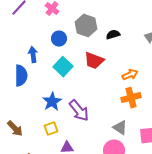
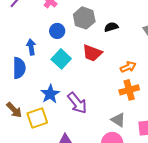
brown arrow: (15, 129) -> (14, 110), moved
yellow square: (51, 129) -> (37, 118), moved, size x1.5

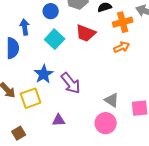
orange cross: (129, 90) -> (123, 22), moved

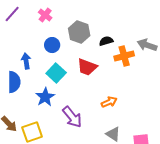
orange arrow: (122, 47) -> (109, 102), moved
blue star: (44, 74) -> (45, 97), moved

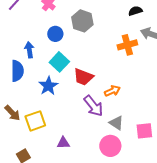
black semicircle: (106, 41) -> (135, 11), moved
red trapezoid: (87, 67) -> (83, 77), moved
purple arrow: (72, 117) -> (93, 106), moved

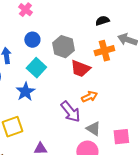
black semicircle: (135, 11) -> (102, 21), moved
gray hexagon: (82, 21) -> (63, 47), moved
red trapezoid: (83, 77) -> (80, 69), moved

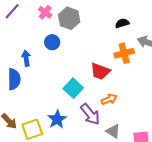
gray hexagon: (63, 47) -> (69, 18), moved
cyan square: (36, 68) -> (73, 88), moved
blue star: (25, 92) -> (57, 119), moved

